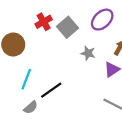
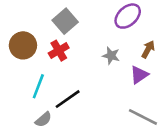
red cross: (44, 22) -> (59, 51), moved
gray square: (67, 27) -> (65, 21), moved

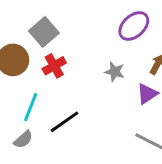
gray square: (65, 21) -> (44, 32), moved
gray semicircle: (43, 119) -> (23, 140), moved

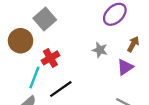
red cross: (54, 66) -> (50, 58), moved

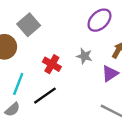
red cross: (50, 58) -> (52, 64), moved, turned -30

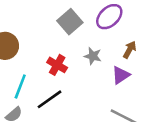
gray square: (29, 25) -> (70, 22), moved

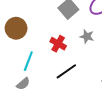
black line: (49, 99) -> (66, 71), moved

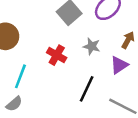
black line: (66, 71) -> (87, 89), moved, turned -30

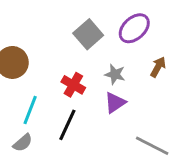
purple triangle: (119, 65) -> (115, 103), moved
black line: (87, 89) -> (67, 125), moved

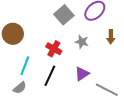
brown arrow: (158, 67) -> (111, 37), turned 152
purple triangle: (115, 103) -> (82, 74), moved

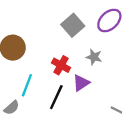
purple triangle: (82, 74) -> (81, 83), moved
gray semicircle: (20, 88) -> (12, 108), moved

